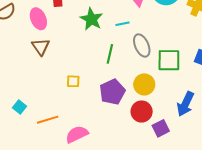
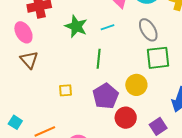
gray ellipse: (142, 46) -> (148, 30), moved
red circle: (142, 112) -> (126, 118), moved

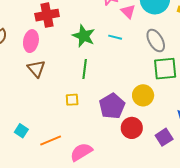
cyan line: (108, 27) -> (115, 37), turned 32
pink ellipse: (23, 32) -> (31, 41), turned 40
green line: (99, 59) -> (85, 69), moved

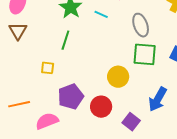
purple pentagon: (112, 106) -> (71, 97), moved
purple square: (164, 137) -> (131, 122), turned -30

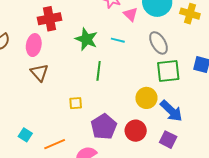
green line: (65, 40) -> (99, 71), moved
blue arrow: (158, 99) -> (171, 111), moved, turned -65

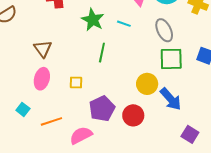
pink ellipse: (34, 45) -> (42, 79), moved
purple square: (168, 140) -> (190, 134), moved

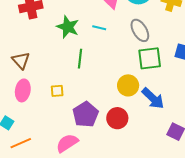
orange line: (51, 121) -> (21, 143), moved

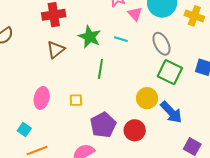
green square: (150, 58) -> (170, 72), turned 30
brown triangle: (21, 60) -> (56, 50), moved, turned 30

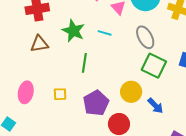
brown triangle: (56, 50) -> (39, 44), turned 30
blue arrow: (171, 112) -> (155, 106), size x0.7
purple pentagon: (103, 125) -> (96, 103), moved

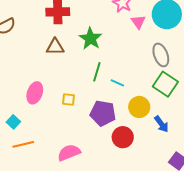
cyan line: (105, 33) -> (117, 83), moved
purple pentagon: (96, 103) -> (103, 113), turned 30

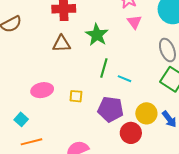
pink triangle: (138, 22) -> (134, 22), moved
pink ellipse: (35, 93) -> (42, 90), turned 60
yellow circle: (139, 107) -> (146, 113), moved

